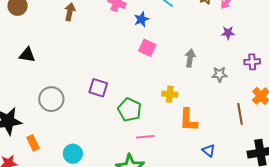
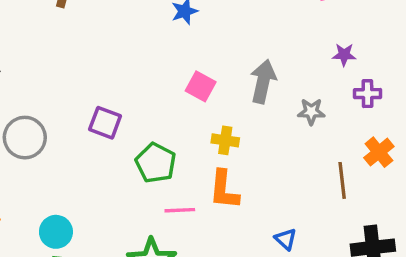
purple star: (228, 33) -> (344, 55), moved
pink square: (147, 48) -> (201, 86), moved
gray arrow: (190, 58) -> (263, 81), size x1.4
orange L-shape: (188, 120) -> (224, 190), moved

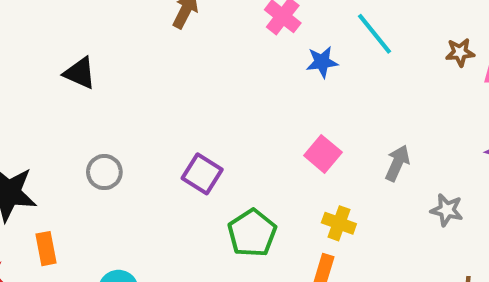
gray arrow: (263, 81) -> (397, 163), size x0.7
gray circle: (25, 138) -> (104, 172), size x0.7

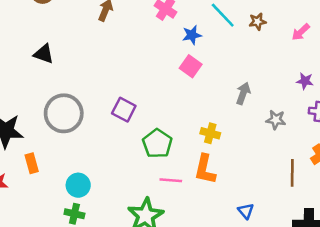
brown star: (460, 52) -> (257, 22), moved
pink square: (323, 154) -> (191, 66), moved
gray circle: (104, 172) -> (64, 113), size x1.8

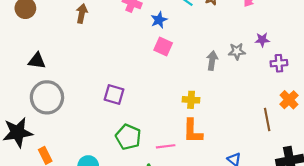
gray circle: (64, 113) -> (47, 97), moved
gray star: (276, 120) -> (237, 51), moved
green pentagon: (157, 144) -> (128, 137), moved

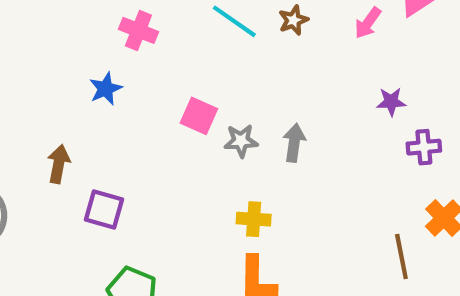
brown arrow: (82, 14) -> (59, 164), moved
blue star: (159, 20) -> (106, 89), moved
gray star: (237, 51) -> (241, 141), moved

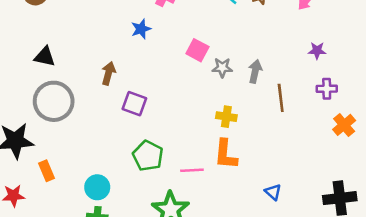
purple cross: (424, 147) -> (327, 89), moved
brown line: (401, 257) -> (281, 98), moved

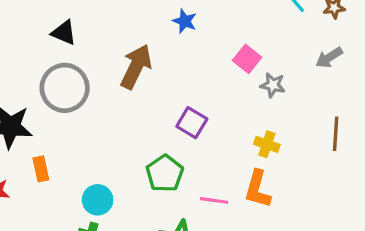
blue star: (141, 29) -> (185, 21), turned 30
gray arrow: (255, 71) -> (329, 58), moved, turned -145
brown arrow: (108, 73) -> (136, 67), size x1.6
purple square: (134, 104) -> (192, 123), moved

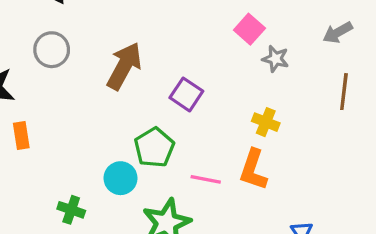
brown arrow: (136, 67) -> (124, 66), moved
gray circle: (65, 88) -> (52, 50), size x0.7
brown line: (336, 134) -> (344, 92), moved
cyan circle: (98, 200) -> (121, 178), moved

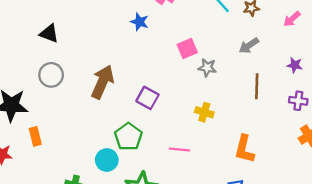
pink square: (249, 29) -> (187, 49), turned 30
orange L-shape: (253, 170) -> (244, 149), moved
pink line: (206, 179) -> (179, 149), moved

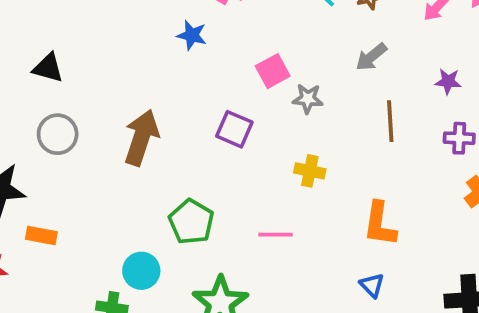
purple square: (147, 98) -> (234, 129), moved
orange rectangle: (35, 136) -> (41, 235), turned -60
cyan circle: (107, 160) -> (141, 271), moved

